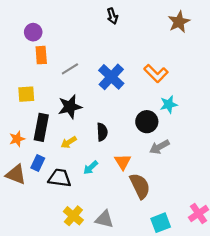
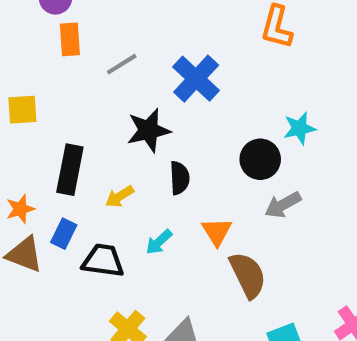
orange L-shape: (156, 73) -> (277, 27), moved, turned 60
yellow square: (26, 94) -> (22, 110), moved
black star: (70, 107) -> (149, 130), moved
orange star: (17, 139) -> (20, 209), moved

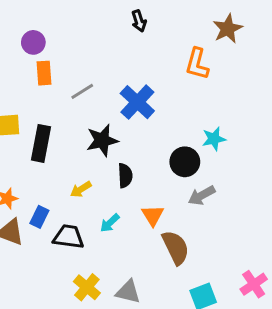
black rectangle: (70, 170) -> (41, 143), moved

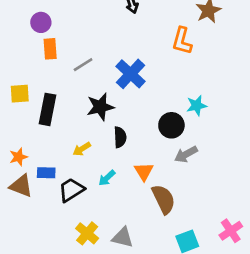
blue rectangle: (39, 217) -> (46, 173), turned 66
black trapezoid: (69, 237) -> (71, 190), turned -40

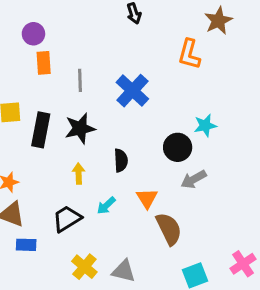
gray line: (83, 65) -> (80, 80), turned -60
black star: (100, 107) -> (80, 128), moved
yellow arrow: (82, 149) -> (79, 174), turned 120
blue rectangle: (46, 173) -> (26, 245), moved

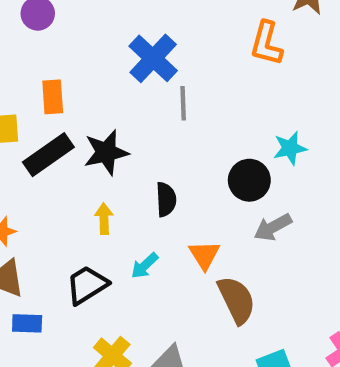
orange rectangle: (44, 63) -> (53, 97), moved
gray line: (80, 80) -> (183, 103), moved
blue cross: (132, 91) -> (153, 58), moved
black rectangle: (41, 130) -> (48, 155), turned 44

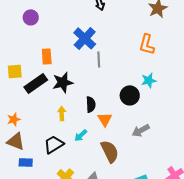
orange L-shape: (266, 43) -> (147, 44), moved
orange rectangle: (53, 97) -> (47, 56), moved
gray arrow: (273, 227) -> (141, 130), moved
orange triangle: (204, 255) -> (105, 119), moved
brown semicircle: (236, 300) -> (110, 151), moved

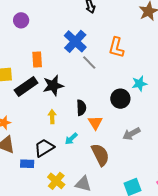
orange L-shape: (147, 44) -> (116, 47), moved
gray line: (99, 59) -> (89, 62), turned -42
blue rectangle: (26, 162) -> (27, 164), moved

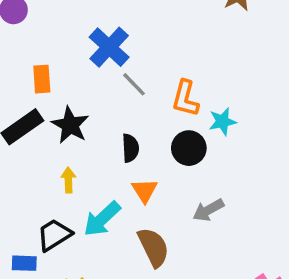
orange L-shape: (116, 47) -> (185, 98), moved
black star: (53, 86) -> (70, 125), turned -30
black semicircle: (81, 108) -> (130, 148), moved
cyan arrow: (71, 139) -> (102, 219), size x1.6

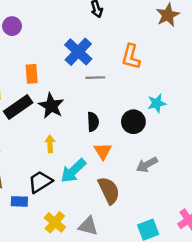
gray line: (134, 84) -> (95, 78), turned -48
orange L-shape: (185, 98) -> (131, 57), moved

